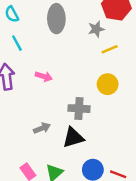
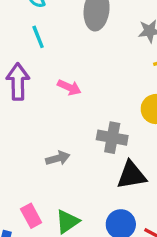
black triangle: (73, 137) -> (131, 175), moved

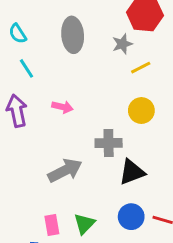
gray arrow: (58, 158) -> (65, 170), size x1.6
pink rectangle: (31, 216) -> (52, 225), turned 30

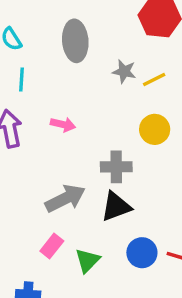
gray star: (122, 44) -> (124, 71), moved, turned 30
cyan line: (27, 68) -> (21, 80), turned 36
black triangle: (132, 172) -> (116, 207), moved
pink rectangle: (52, 225) -> (52, 246), moved, turned 48

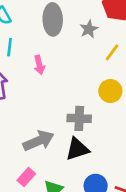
gray star: (124, 71) -> (89, 29), moved, turned 30
yellow line: (154, 79) -> (112, 52), turned -30
pink arrow: (63, 125) -> (39, 65), moved, turned 60

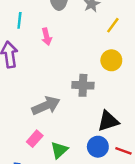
black triangle: (77, 149) -> (108, 121), moved

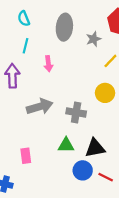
gray arrow: (46, 106) -> (40, 107), moved
pink rectangle: (35, 139) -> (26, 156), turned -56
green triangle: (59, 150) -> (66, 145), moved, turned 36

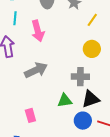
pink arrow: (48, 64) -> (38, 31), size x1.5
gray cross: (76, 112) -> (80, 77), moved

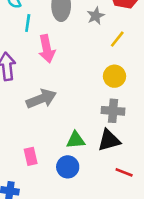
cyan line: (15, 18) -> (28, 23), moved
gray cross: (80, 77) -> (113, 111), moved
blue circle: (83, 121) -> (68, 167), moved

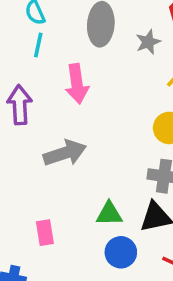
cyan line: (28, 23) -> (38, 45), moved
blue circle: (68, 167) -> (121, 252), moved

